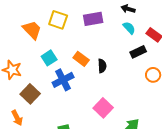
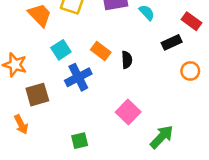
cyan semicircle: (129, 28) -> (147, 13), moved
brown square: (30, 94) -> (37, 95), turned 30

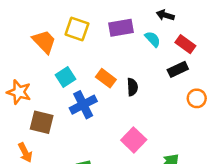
red rectangle: (192, 21) -> (185, 44), moved
brown square: (37, 95) -> (42, 122), turned 30

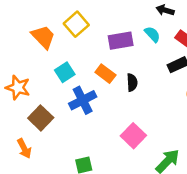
purple rectangle: (121, 28) -> (121, 41), moved
yellow square: (77, 29) -> (76, 24), turned 30
brown square: (42, 122) -> (41, 118), turned 30

